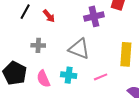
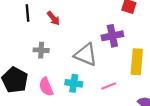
black line: (25, 12) -> (28, 13), turned -35
purple cross: (94, 16) -> (112, 36), moved

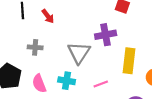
gray triangle: (86, 55) -> (79, 53), turned 40

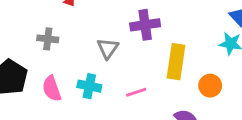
gray triangle: (79, 53) -> (108, 48), size x0.7

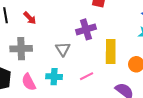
gray cross: (48, 39) -> (21, 49), size x1.5

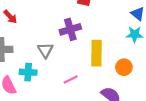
cyan cross: (54, 77) -> (28, 72), moved

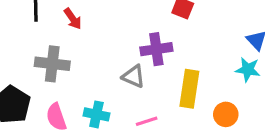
gray triangle: (45, 50) -> (134, 76), moved, turned -42
cyan cross: (28, 72) -> (96, 114), moved

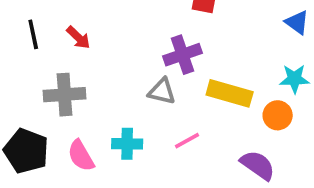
cyan star: (248, 69) -> (294, 79), moved
yellow rectangle: (189, 89) -> (230, 93), turned -72

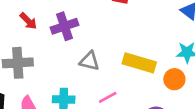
purple cross: (182, 55) -> (64, 26), moved

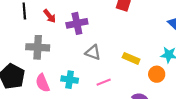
yellow rectangle: (139, 63) -> (131, 58), size x0.7

